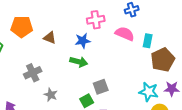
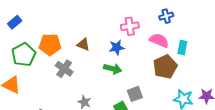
orange pentagon: (22, 27) -> (50, 44), moved
brown pentagon: (163, 60) -> (165, 67), moved
gray cross: (33, 73) -> (64, 69), moved, turned -30

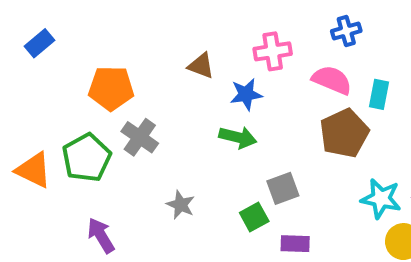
brown triangle: (83, 44) -> (201, 66), moved
green pentagon: (24, 55) -> (87, 158), moved

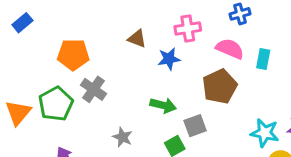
brown pentagon: (344, 133) -> (220, 86), moved
green arrow: (238, 137) -> (163, 105), moved
orange triangle: (33, 170) -> (18, 113), turned 44

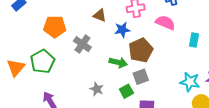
cyan rectangle: (263, 59) -> (194, 40), moved
brown pentagon: (220, 86) -> (141, 50), moved
gray cross: (94, 89) -> (82, 44), moved
gray star: (123, 137) -> (97, 89), moved

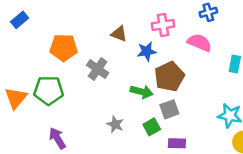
green pentagon: (42, 61) -> (49, 90), turned 30

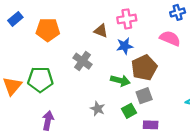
pink cross: (163, 25) -> (127, 19), moved
orange pentagon: (64, 48) -> (48, 30), moved
purple arrow: (57, 138) -> (48, 121), turned 42

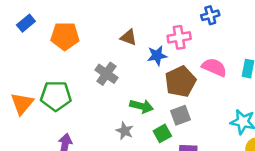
blue cross: (178, 12) -> (210, 15), moved
pink cross: (127, 19) -> (179, 37), moved
pink semicircle: (170, 38) -> (214, 67), moved
green arrow: (120, 81) -> (142, 106), moved

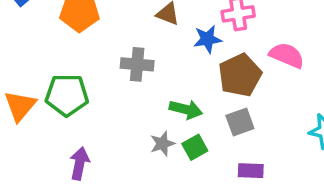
gray cross: (106, 74) -> (137, 64), turned -30
gray star: (125, 131) -> (162, 144), turned 30
green square: (162, 133) -> (195, 147), moved

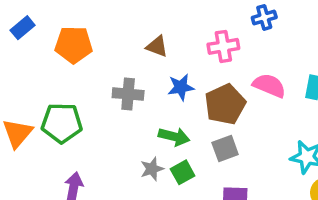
blue star: (207, 39) -> (181, 87), moved

